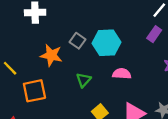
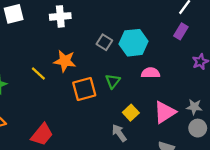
orange star: (51, 55) -> (65, 61), moved
orange square: (34, 91) -> (84, 89), moved

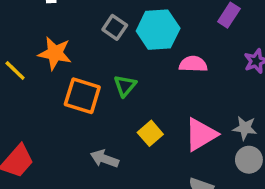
pink semicircle: (151, 73) -> (193, 64), moved
orange square: (84, 89) -> (82, 96), turned 30
gray arrow: (119, 133) -> (104, 159), moved, turned -36

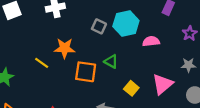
green triangle: (125, 86) -> (111, 61), turned -32
gray star: (245, 128) -> (188, 65), moved

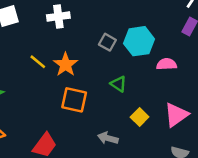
orange star: (65, 48) -> (66, 65), turned 30
yellow line: (42, 63) -> (38, 62), moved
orange square: (86, 72) -> (74, 100), moved

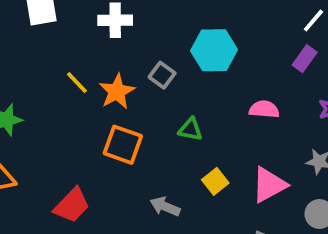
cyan hexagon: (139, 41) -> (214, 50), moved
gray square: (107, 42) -> (162, 75), moved
green triangle: (118, 84) -> (190, 129), turned -30

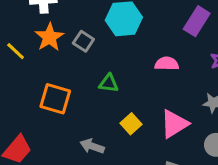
purple rectangle: (305, 59) -> (197, 21), size x1.4
orange star: (117, 92) -> (49, 37), moved

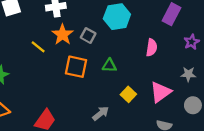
pink semicircle: (167, 64) -> (152, 48), turned 102
orange square: (55, 99) -> (76, 67), moved
gray arrow: (92, 146) -> (101, 113), turned 126

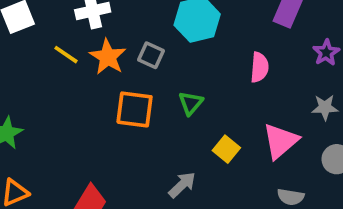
yellow line: (38, 47) -> (66, 55), moved
green triangle: (109, 66) -> (191, 103), turned -48

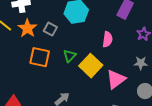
yellow square: (226, 149) -> (91, 66), moved, size x1.6

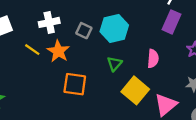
gray square: (50, 29) -> (84, 31), moved
green triangle: (70, 56) -> (115, 64), moved

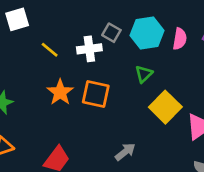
white cross: (49, 22) -> (89, 49), moved
orange star: (58, 51) -> (60, 92), moved
pink semicircle: (153, 59) -> (180, 39), moved

